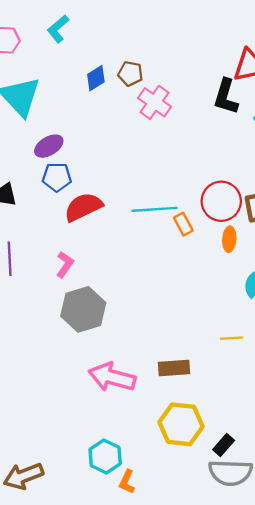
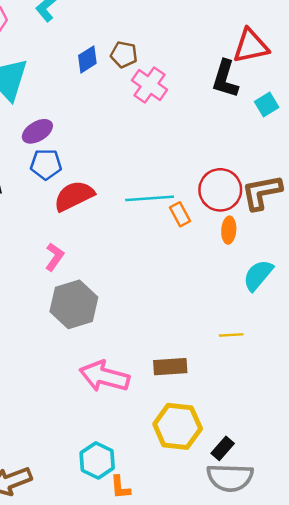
orange L-shape: (127, 482) -> (120, 487), turned -30

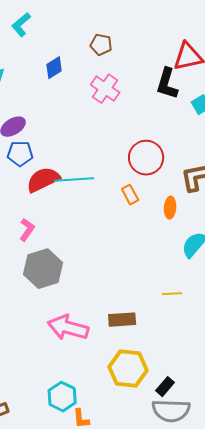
brown pentagon: (124, 55) -> (101, 45), moved
red circle: (220, 190) -> (146, 158), moved
cyan line: (150, 198) -> (74, 180), moved

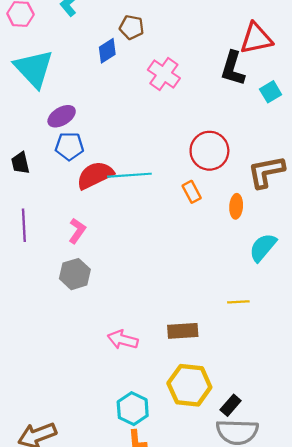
brown pentagon: (101, 45) -> (132, 27), moved
gray hexagon: (43, 269) -> (75, 274), moved, size x0.7
pink arrow: (68, 328) -> (123, 340), size x0.7
cyan hexagon: (62, 397) -> (133, 409), moved

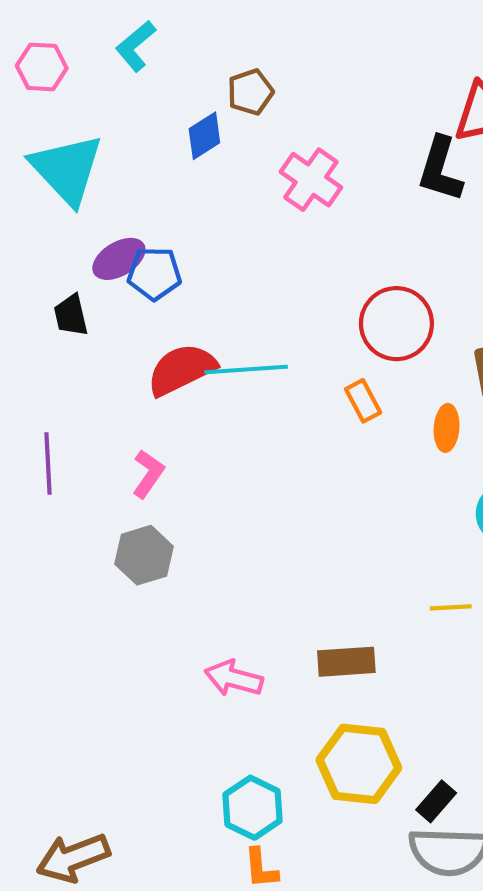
brown pentagon: (132, 27) -> (250, 92), turned -30
blue pentagon: (69, 146) -> (154, 274), moved
black trapezoid: (20, 163) -> (71, 315), moved

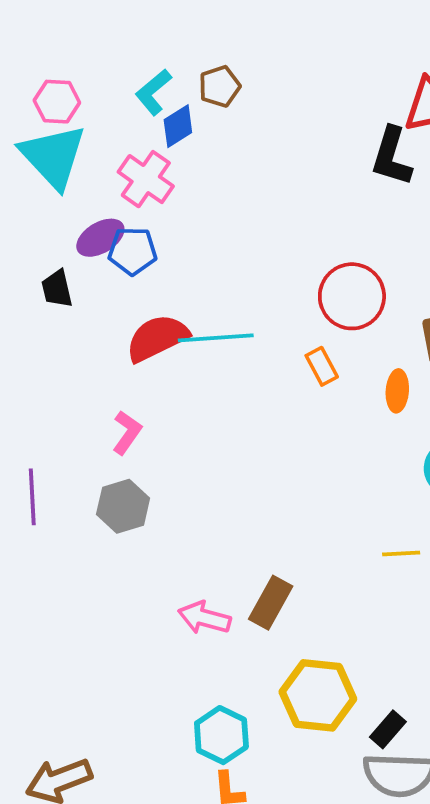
cyan L-shape: (136, 46) -> (153, 92), moved
pink hexagon: (42, 67) -> (57, 102), moved
pink cross: (311, 180) -> (146, 179), moved
purple line: (48, 463) -> (32, 497), moved
brown rectangle: (346, 662) -> (271, 603), moved, turned -57

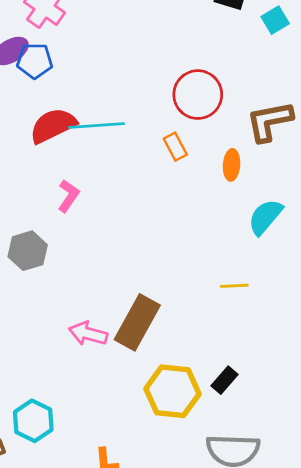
pink L-shape: (127, 432) -> (68, 196), moved
brown rectangle: (271, 603) -> (137, 322), size x1.4
black rectangle: (388, 729) -> (225, 380), moved
cyan hexagon: (221, 735) -> (33, 421), moved

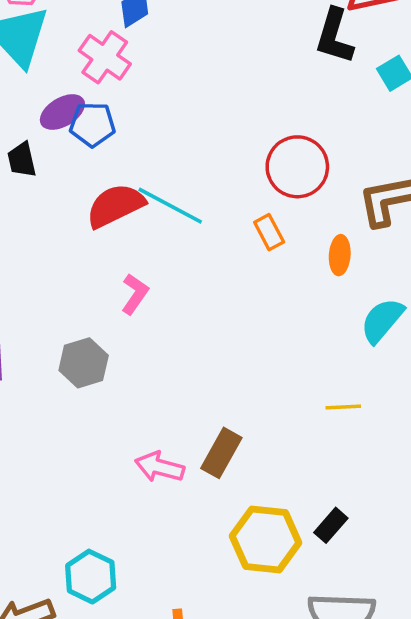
cyan line: (97, 126) -> (170, 206), turned 32
brown rectangle: (137, 322) -> (221, 453), size x0.7

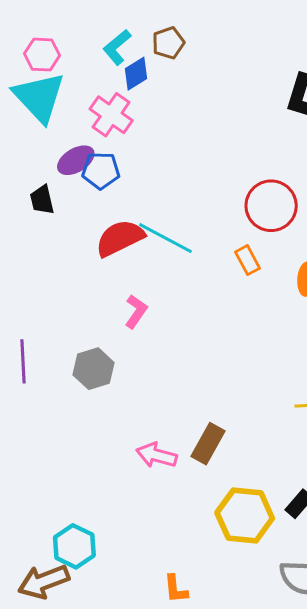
cyan hexagon: (91, 577) -> (74, 546), moved

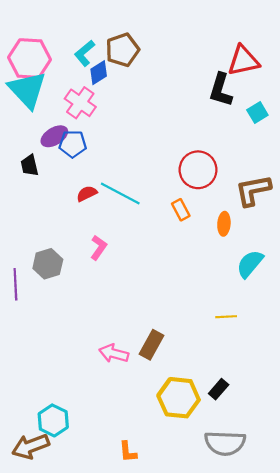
brown pentagon: (168, 43) -> (122, 50), size x1.4
pink hexagon: (42, 55) -> (29, 59), size x1.6
red semicircle: (120, 238) -> (87, 194), size x0.6
gray hexagon: (93, 369) -> (48, 264), moved

